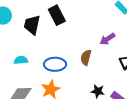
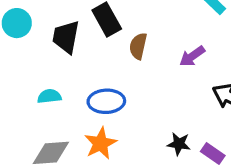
brown semicircle: (86, 58) -> (138, 46), moved

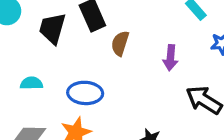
purple arrow: (192, 56) -> (170, 58), turned -55

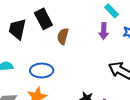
purple arrow: (170, 58) -> (104, 31), moved

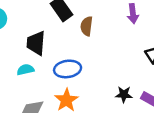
black trapezoid: (17, 29) -> (36, 43), moved

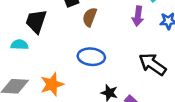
blue ellipse: (68, 69) -> (91, 57), moved

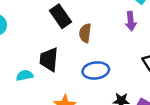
black trapezoid: (36, 21) -> (49, 59), moved

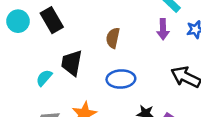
black rectangle: (61, 16) -> (52, 20), moved
cyan semicircle: (25, 75) -> (44, 78), turned -42

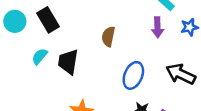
cyan semicircle: (44, 78) -> (40, 56), moved
blue ellipse: (121, 79) -> (133, 75), moved, turned -64

